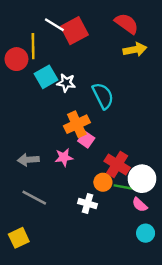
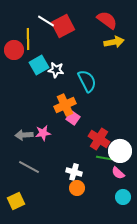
pink star: (64, 157) -> (43, 133), moved
orange circle: (103, 182) -> (77, 188), moved

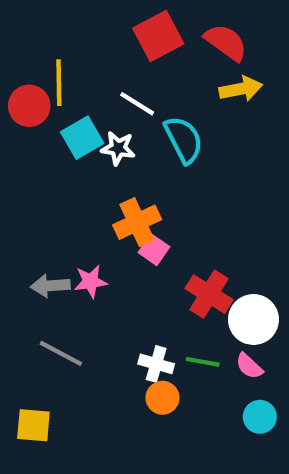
white line: (46, 21) -> (137, 104), moved
red square: (63, 26) -> (158, 36), moved
cyan semicircle: (87, 81) -> (184, 140), moved
green line: (104, 158) -> (203, 362), moved
yellow square: (16, 201) -> (33, 425), turned 30

